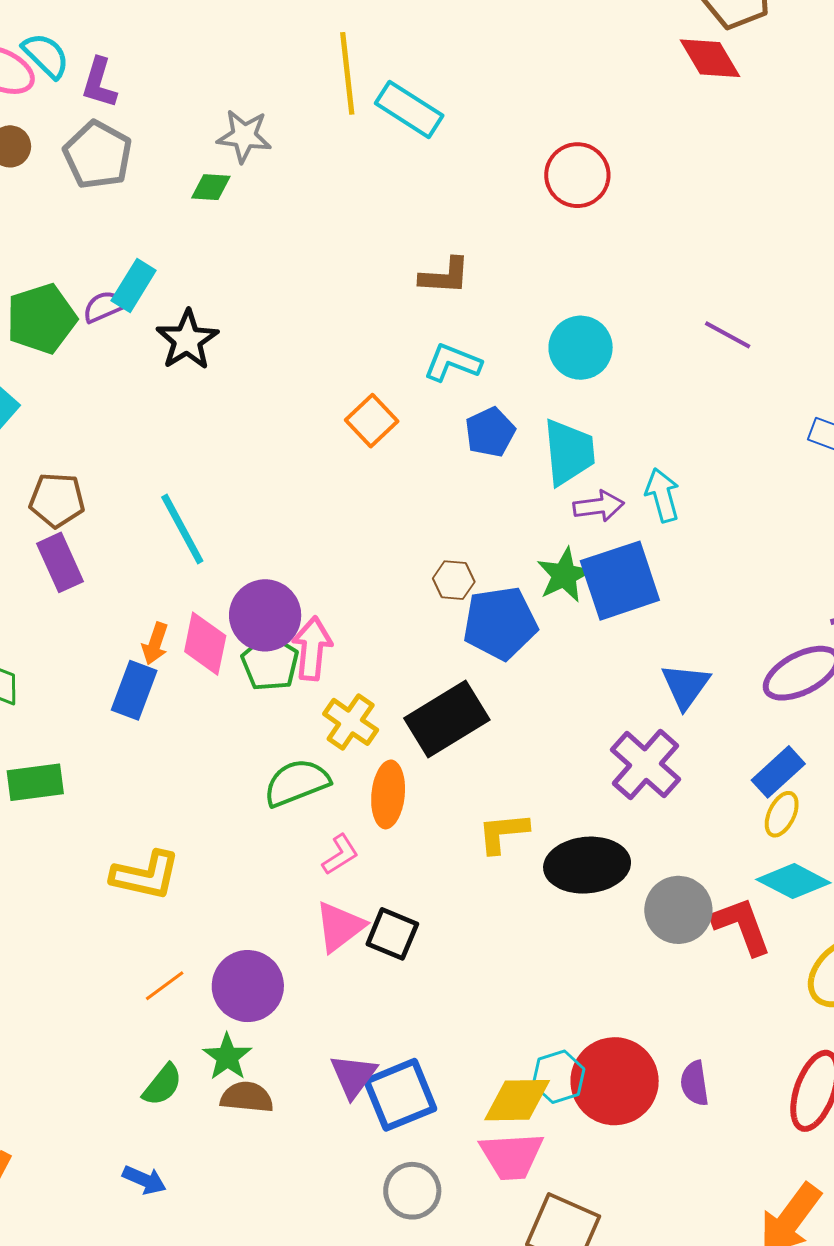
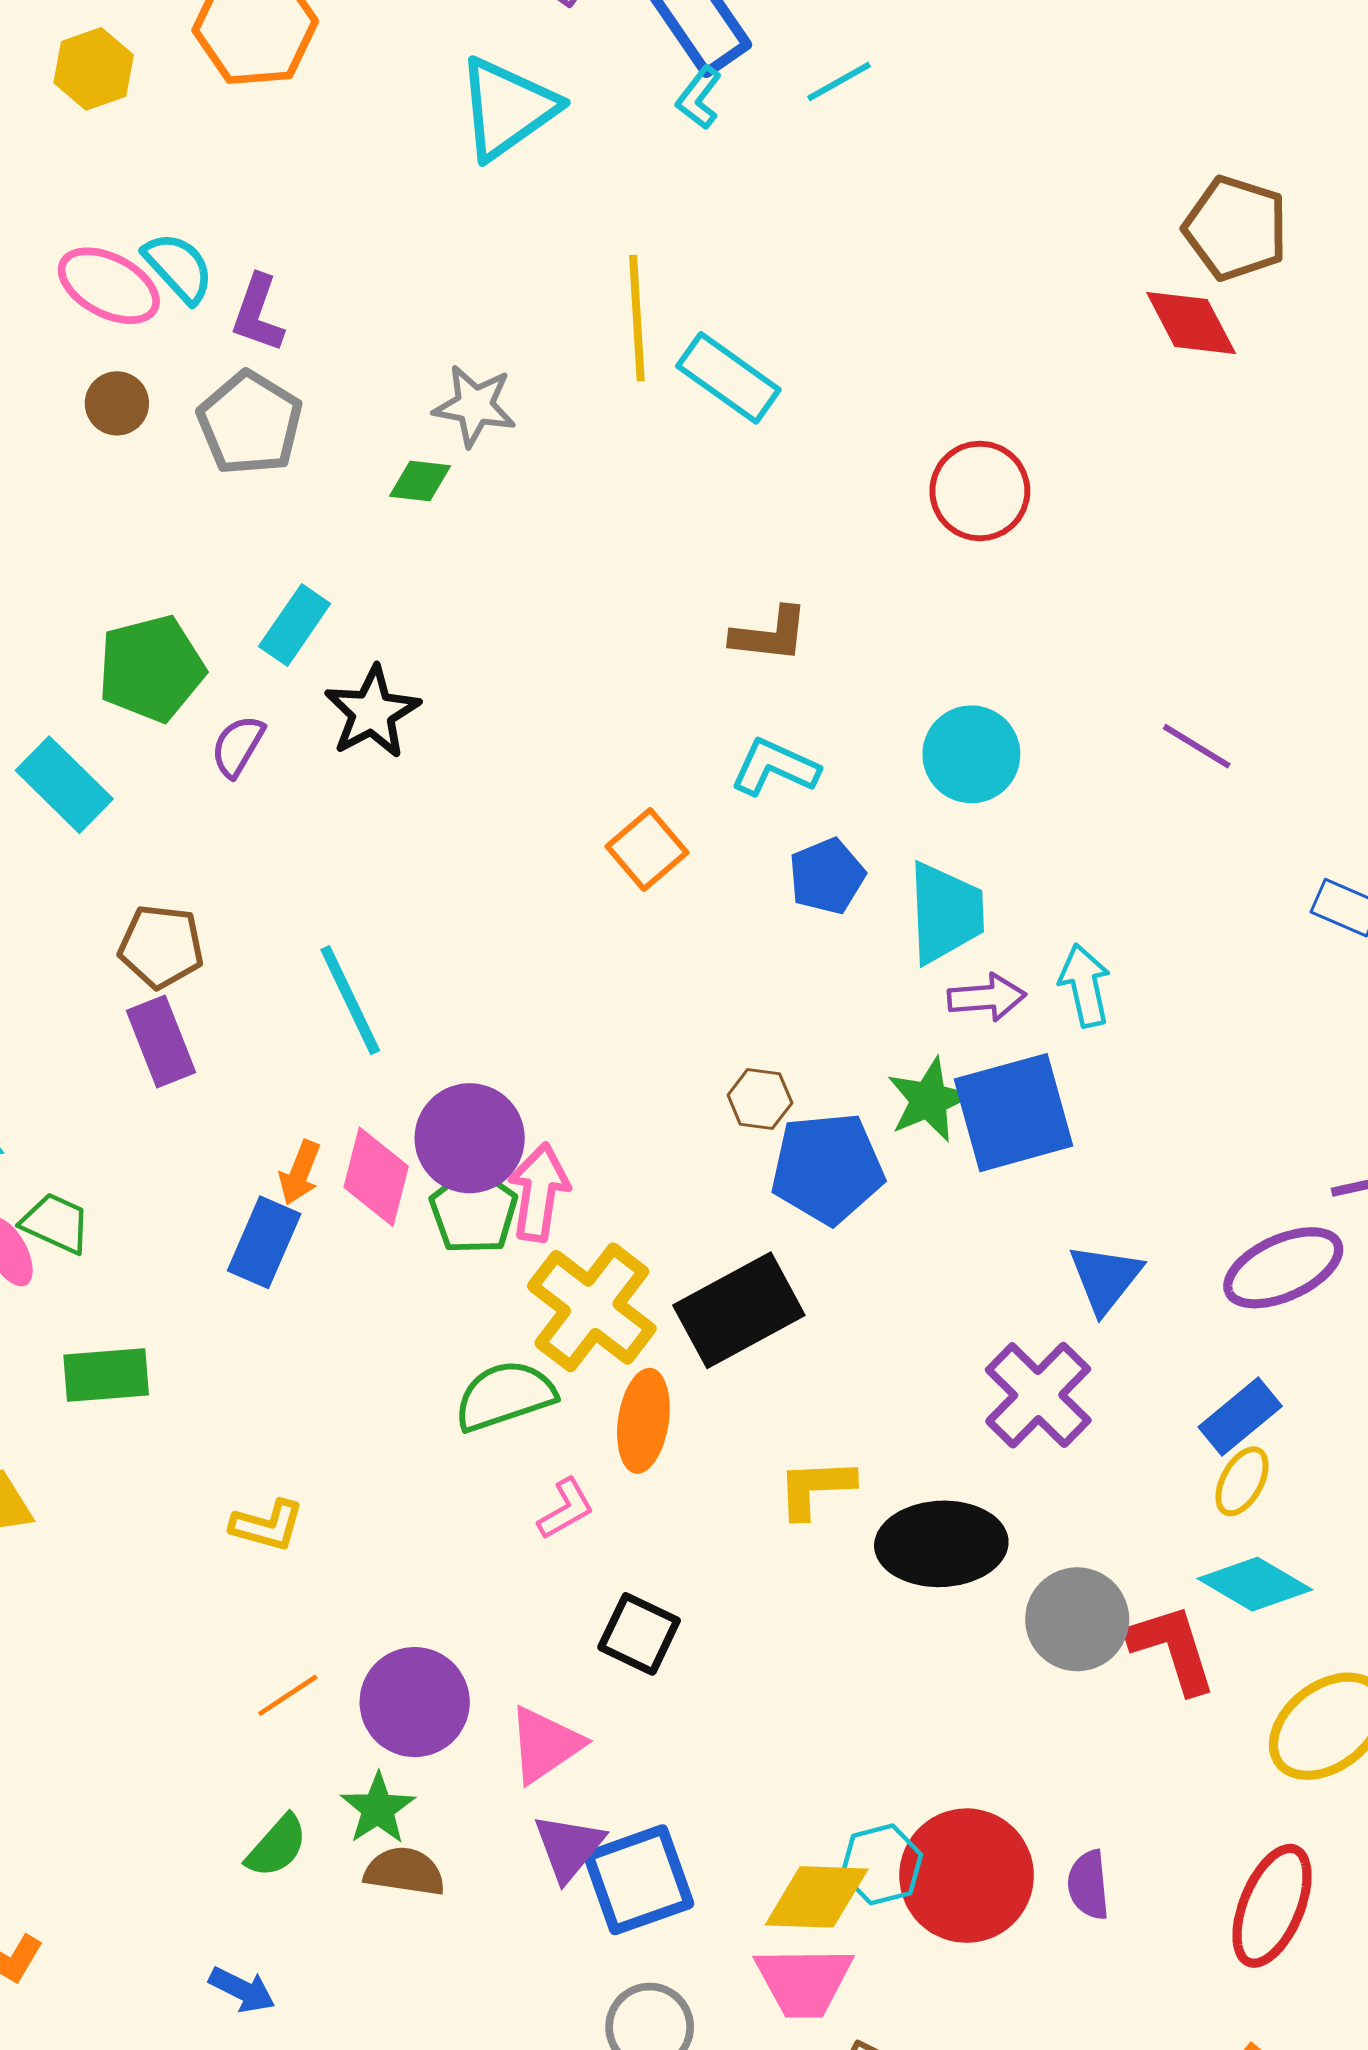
purple semicircle: (104, 307) -> (238, 746), moved, turned -39
yellow cross: (351, 722) -> (592, 1307), size x1.5
yellow L-shape: (146, 875) -> (267, 1525), size x0.7
pink triangle: (340, 927) -> (545, 1745), moved

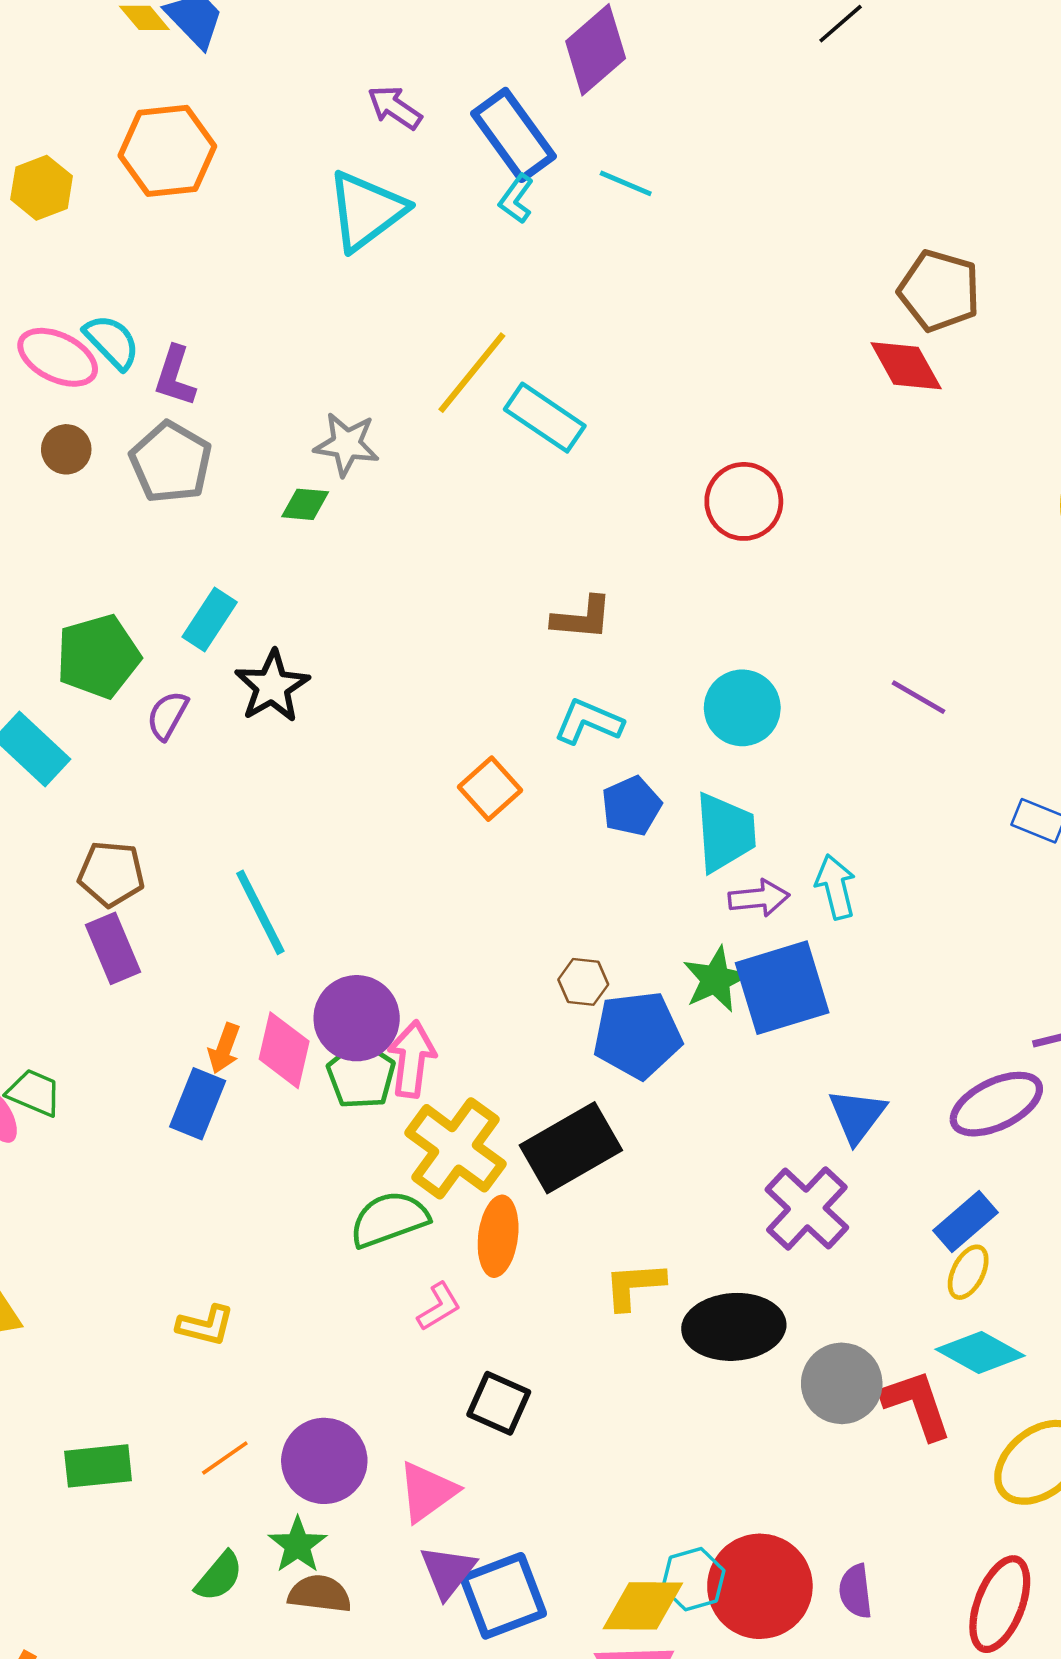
cyan line: (839, 81) -> (626, 183), turned 54
yellow line: (637, 318) -> (472, 373), turned 44
green rectangle: (106, 1375) -> (98, 1466), moved

